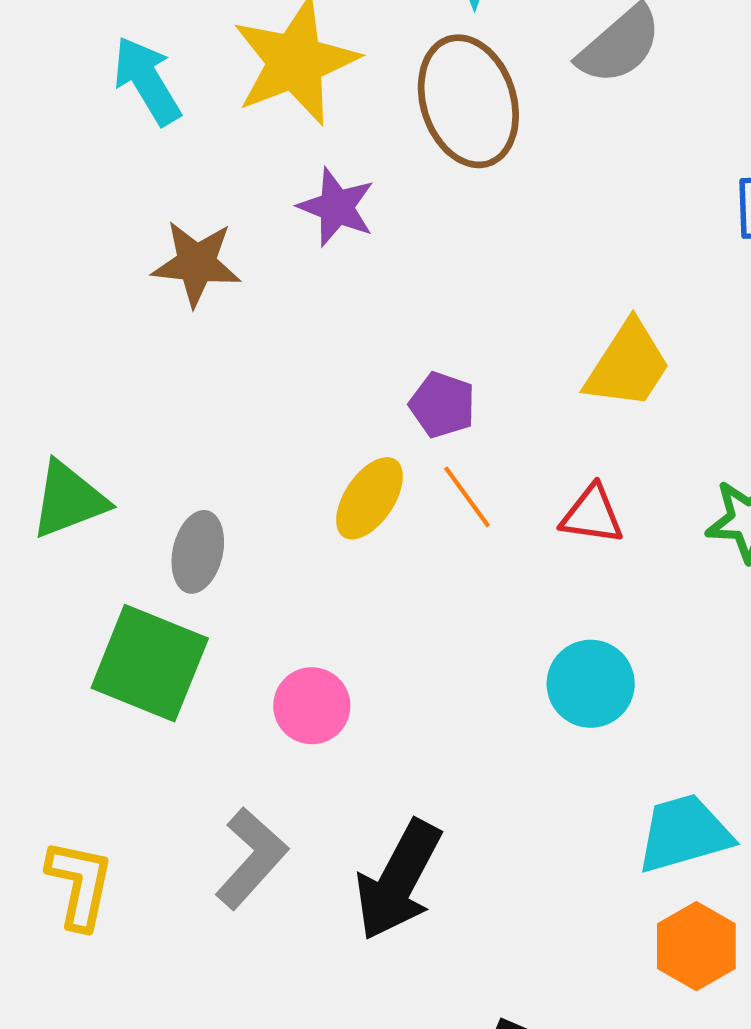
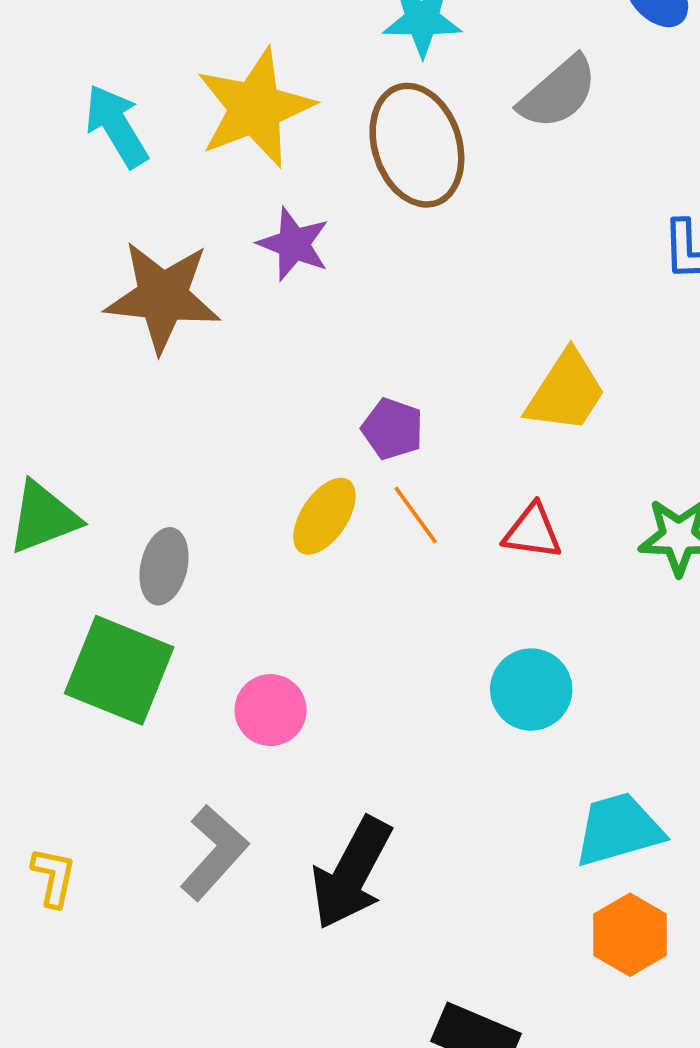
brown star: (196, 263) -> (163, 297), size x1.4
yellow L-shape: (80, 884) -> (54, 877), size x0.7

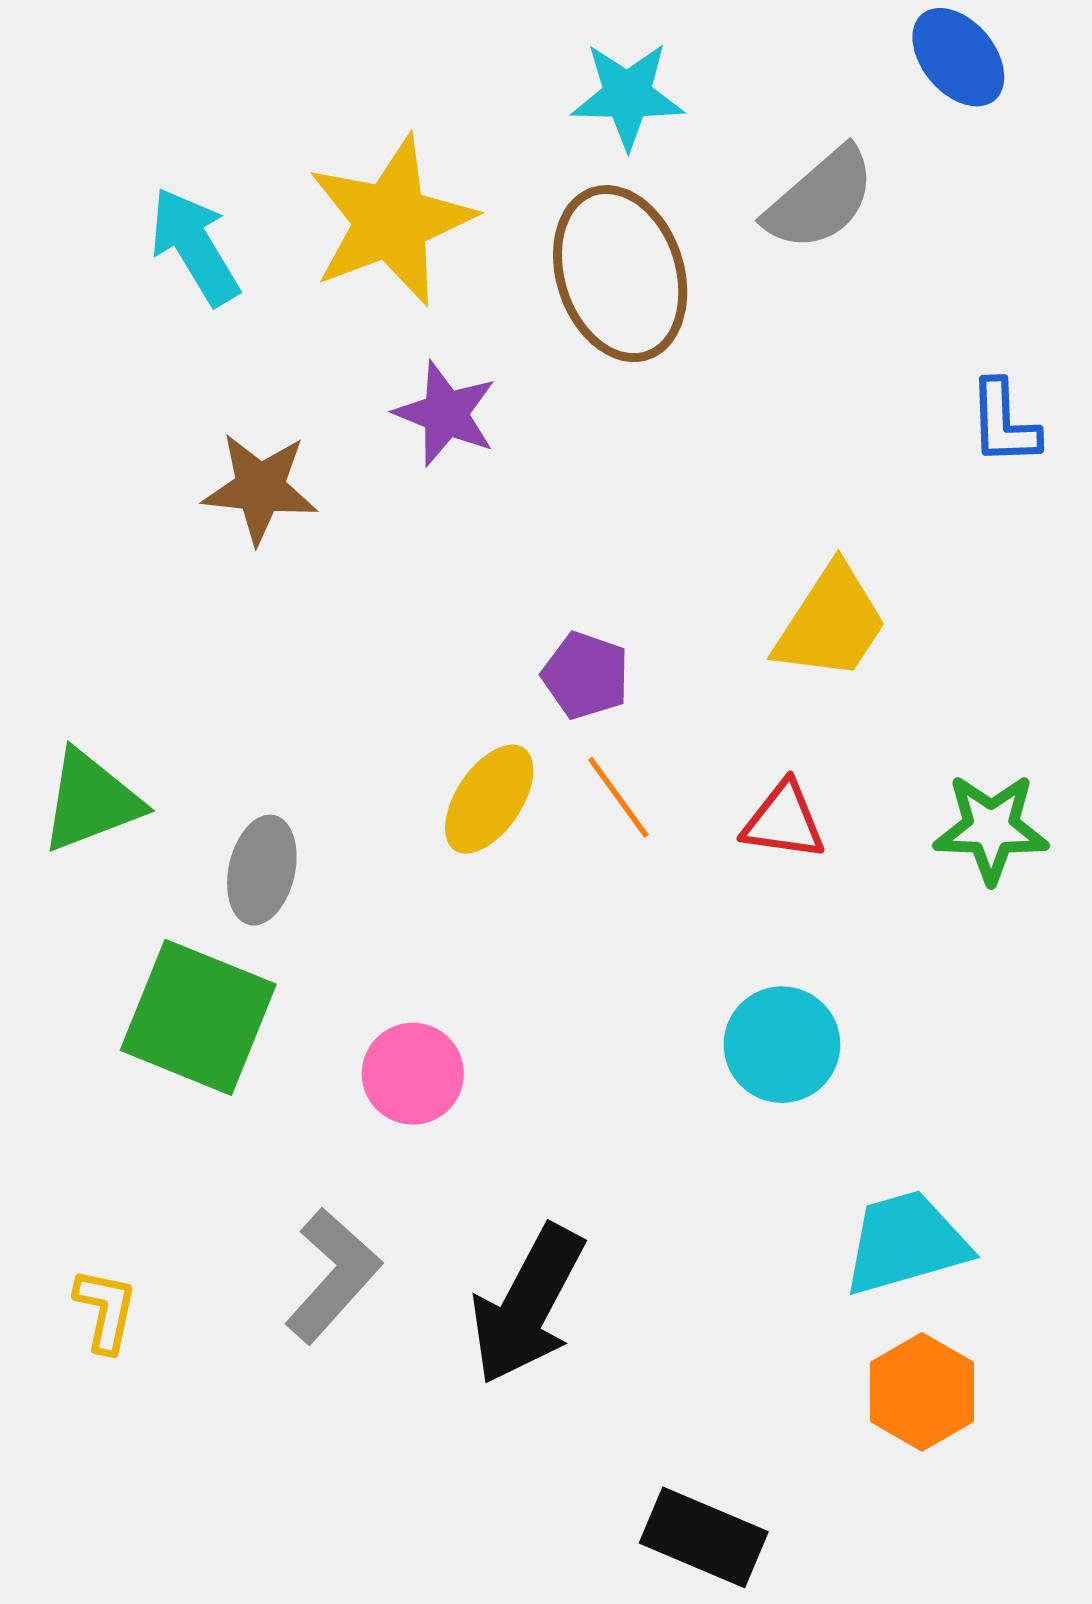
brown star: (163, 297) -> (260, 488), size x0.7

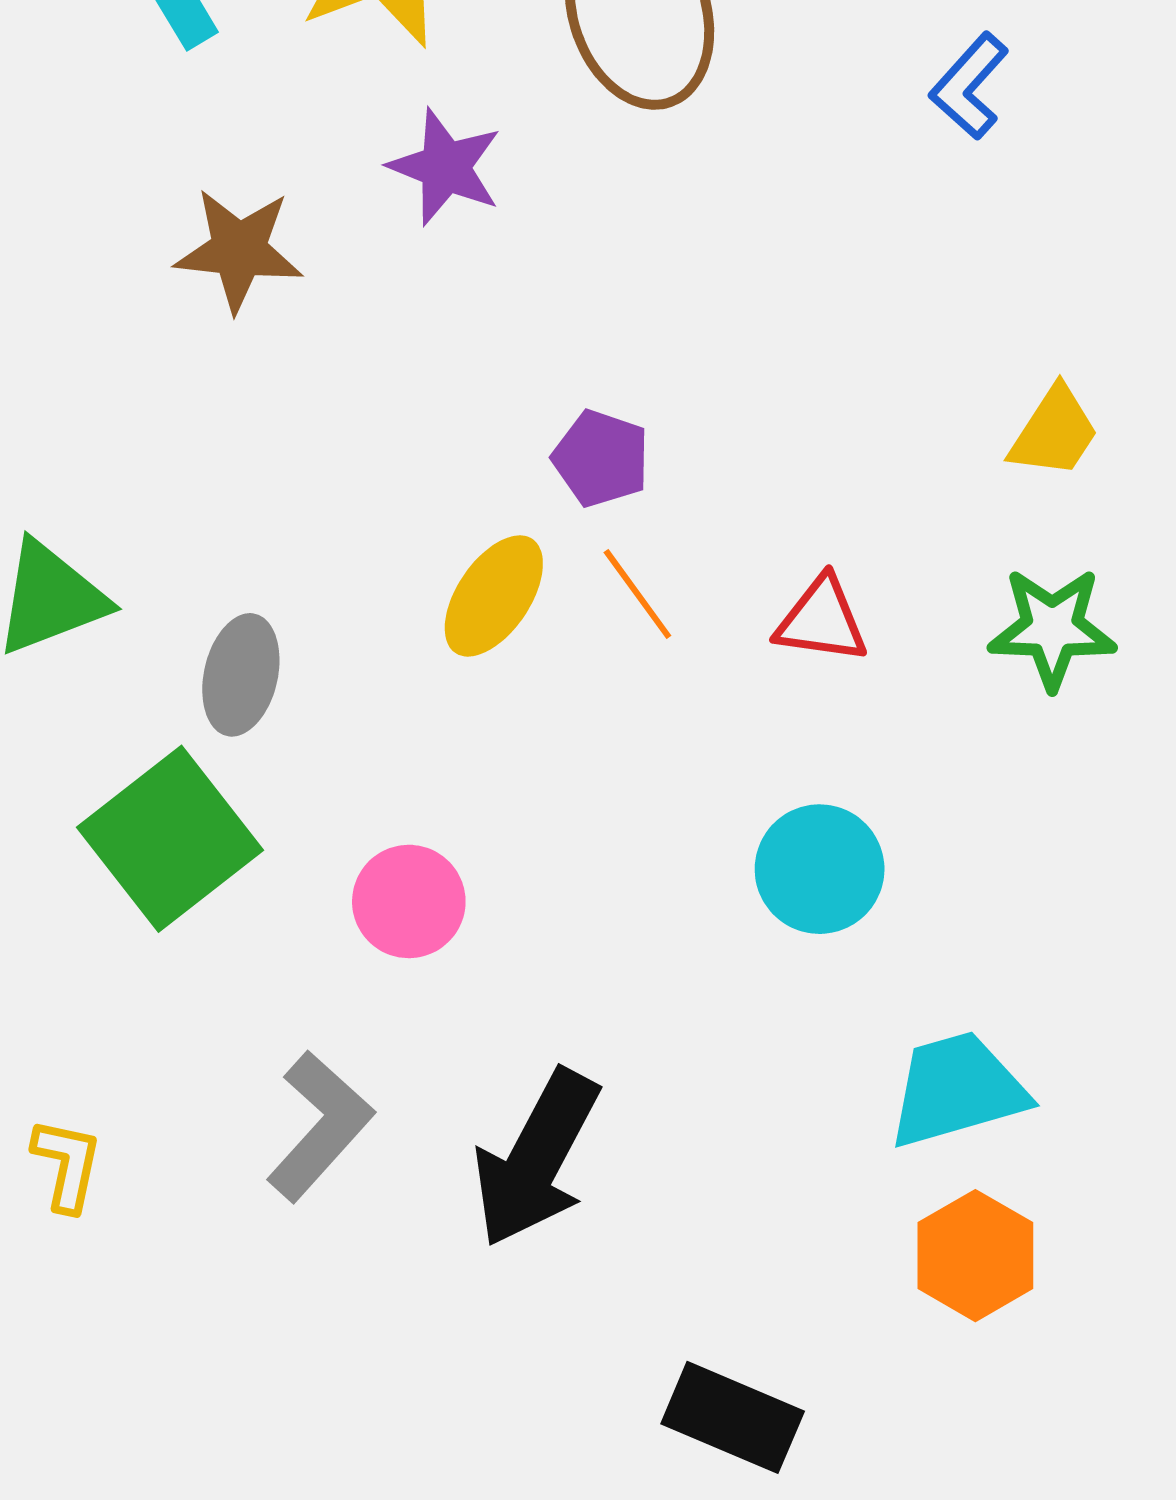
blue L-shape: (1004, 423) -> (969, 86), moved, turned 44
yellow trapezoid: (831, 623) -> (1054, 432), moved, size x0.7
green square: (198, 1017) -> (170, 839), turned 30

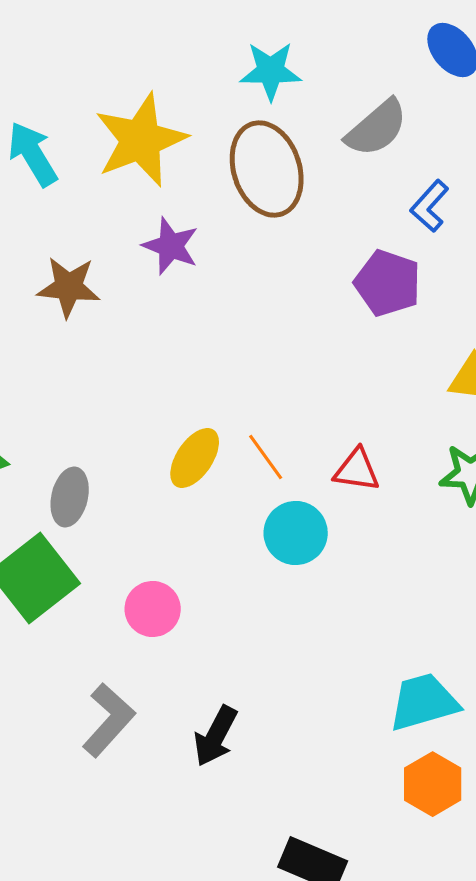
purple pentagon: (601, 458) -> (388, 283), moved, size x1.4
cyan circle: (820, 869) -> (296, 533), moved
black arrow: (536, 1158) -> (216, 736), size x0.7

